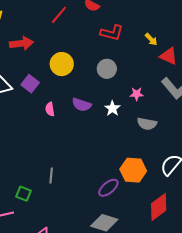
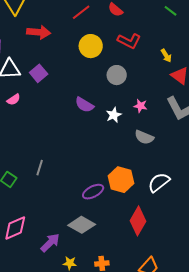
yellow circle: (62, 64) -> (91, 46), moved
pink semicircle: (50, 109) -> (14, 100), moved, turned -128
red diamond: (159, 207) -> (138, 221), turned -36

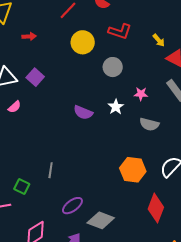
red arrow: (39, 32) -> (29, 36), size x0.6
purple semicircle: (84, 105) -> (83, 112), moved
purple ellipse: (93, 192) -> (72, 206), moved

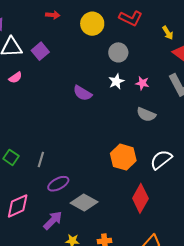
red arrow: (29, 36) -> (53, 15), moved
white star: (116, 107) -> (116, 81), moved
gray line: (51, 170) -> (41, 159), moved

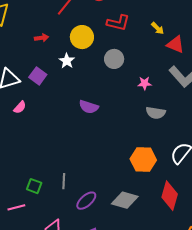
white star: (116, 81) -> (67, 61), moved
gray diamond: (84, 202) -> (125, 200), moved

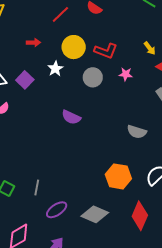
red L-shape: (118, 23) -> (106, 51), moved
gray circle: (114, 59) -> (93, 77), moved
pink star: (145, 83) -> (126, 74), moved

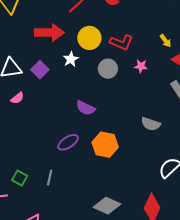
red arrow: (33, 42) -> (49, 33), size x2.0
orange hexagon: (118, 176) -> (105, 145), moved
purple ellipse: (57, 210) -> (68, 142), moved

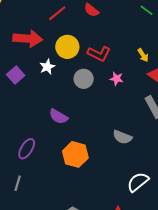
purple ellipse: (68, 142) -> (27, 149), moved, turned -30

